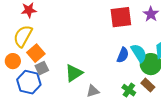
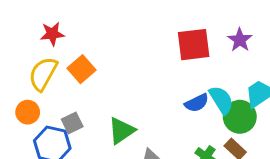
orange square: (36, 53) -> (81, 69), moved
blue semicircle: (123, 55) -> (197, 103), turned 42

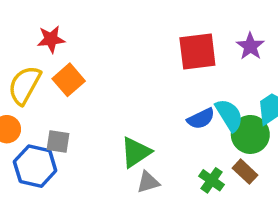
red star: (52, 34) -> (51, 39), moved
gray square: (72, 123) -> (58, 142), turned 35
green triangle: (121, 131) -> (136, 152), moved

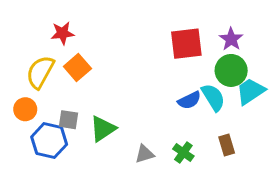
green circle: (250, 134) -> (231, 70), moved
green triangle: (136, 152) -> (103, 129), moved
brown rectangle: (245, 172) -> (227, 145), turned 30
green cross: (212, 180) -> (183, 153), moved

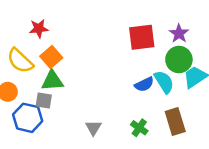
yellow semicircle: (40, 72) -> (20, 61), turned -76
green triangle: (103, 129) -> (52, 81), moved, turned 30
brown rectangle: (227, 145) -> (175, 122), size x1.5
gray triangle: (145, 154) -> (93, 128), moved, turned -42

